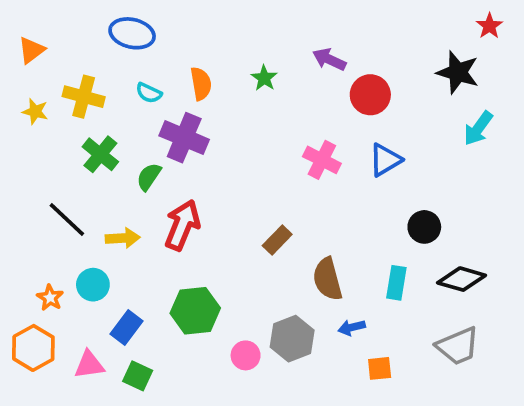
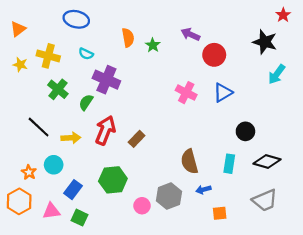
orange semicircle: (201, 84) -> (128, 38), moved
brown rectangle: (277, 240) -> (137, 139), moved

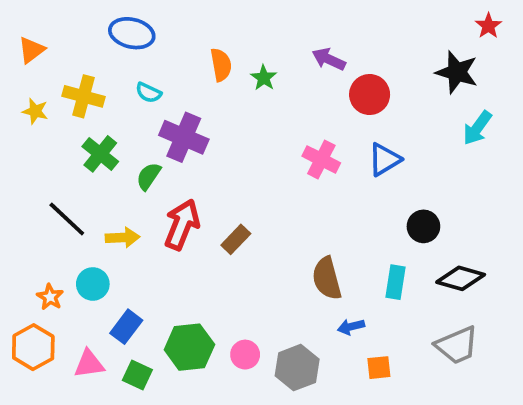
green hexagon: (113, 180) -> (189, 347), moved
gray hexagon: (169, 196) -> (297, 368), moved

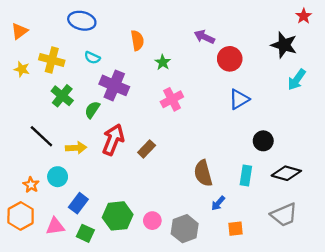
green star: (264, 78) -> (163, 62), moved
pink cross: (321, 160) -> (172, 99), moved, turned 35
blue arrow: (351, 327) -> (218, 203), turned -35

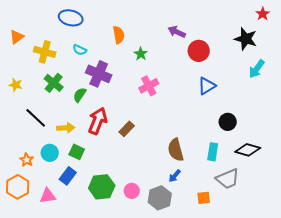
orange triangle: (19, 31) -> (17, 37), moved
yellow star: (22, 69) -> (16, 85), moved
blue arrow: (218, 203) -> (175, 176), moved
gray trapezoid: (284, 215) -> (228, 179), moved
green square: (85, 233) -> (77, 152), moved

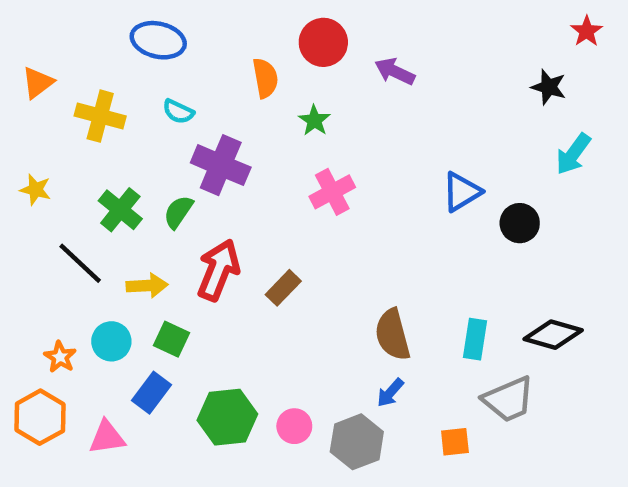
black star: (246, 39) -> (549, 87), size x0.7
red circle: (199, 51) -> (323, 42), moved
green cross: (54, 83) -> (120, 210), moved
black circle: (228, 122) -> (520, 223), moved

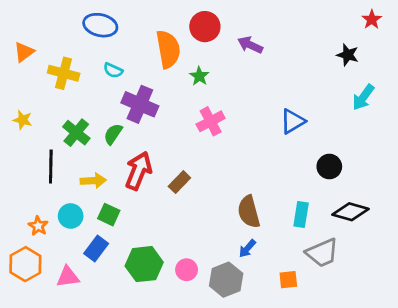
orange semicircle: (265, 78) -> (168, 49), size x1.5
black circle: (520, 223) -> (329, 167), moved
black line: (80, 263) -> (51, 167), turned 48

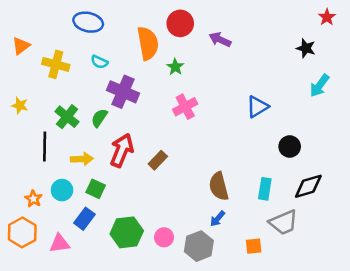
black diamond: (351, 212) -> (308, 186), turned -32

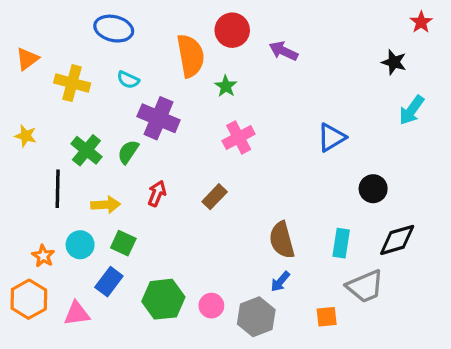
red arrow: (122, 150) -> (157, 193), size x0.6
brown rectangle: (158, 160) -> (215, 197), moved

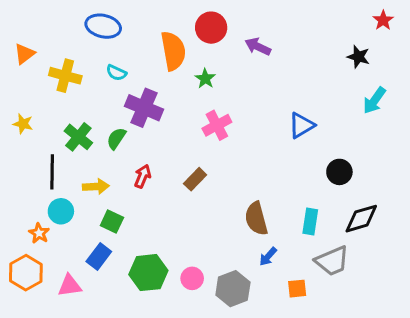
cyan circle: (80, 245) -> (61, 211), moved
blue arrow: (280, 282) -> (268, 257), moved

